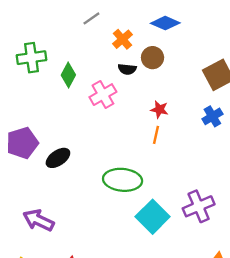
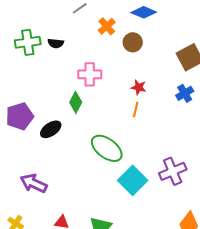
black semicircle: (127, 69) -> (56, 43), moved
green diamond: (68, 75) -> (76, 102), moved
pink cross: (103, 95) -> (90, 74), turned 30
green ellipse: (123, 180) -> (107, 148), turned 32

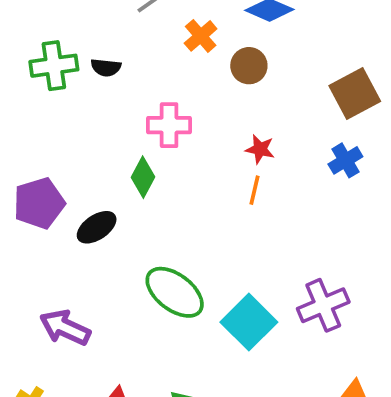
green ellipse: (107, 148) -> (175, 292), moved

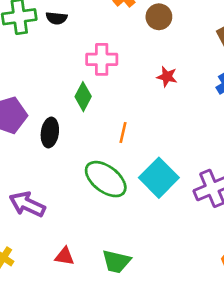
orange line: (254, 190) -> (123, 133), moved
black ellipse: (97, 227) -> (50, 133), turned -48
cyan square: (249, 322) -> (159, 178), moved

